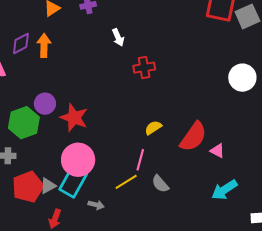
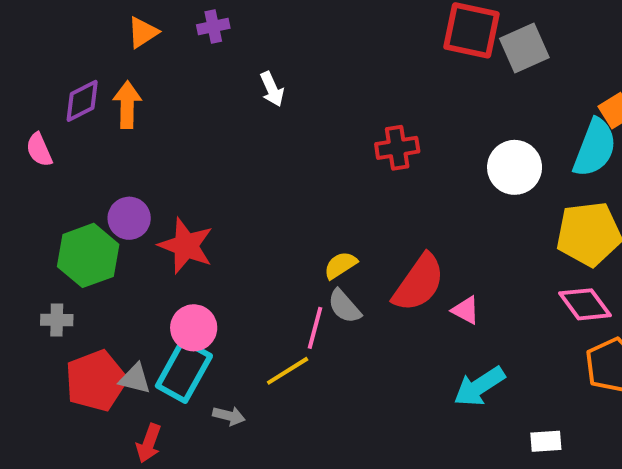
red cross: (144, 68) -> (397, 148), moved
pink circle: (78, 160) -> (194, 328), size x0.7
gray semicircle: (160, 184) -> (344, 306), moved
gray triangle: (48, 186) -> (135, 379), turned 42

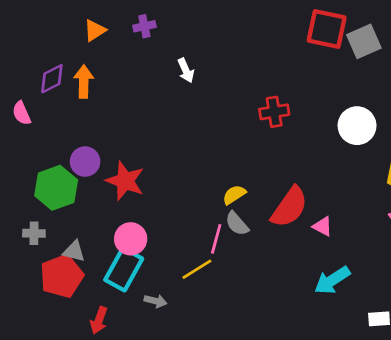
gray triangle: (135, 379) -> (74, 251), moved

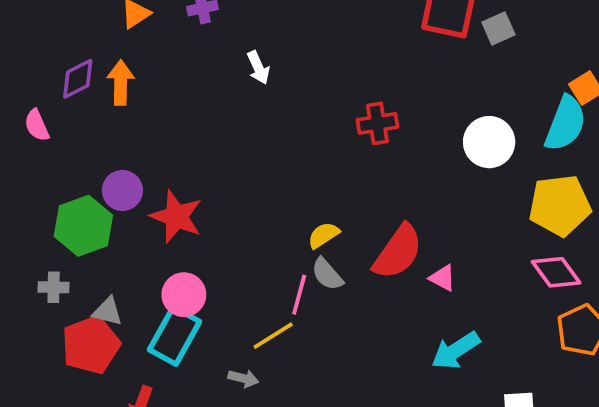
gray square: (364, 41) -> (498, 29), size x0.7
gray arrow: (155, 301) -> (243, 378), moved

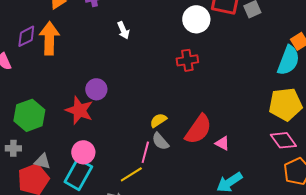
orange arrow: (121, 83) -> (49, 38), size x1.4
white circle: (489, 142) -> (196, 19), moved
purple circle: (122, 190) -> (96, 89), moved

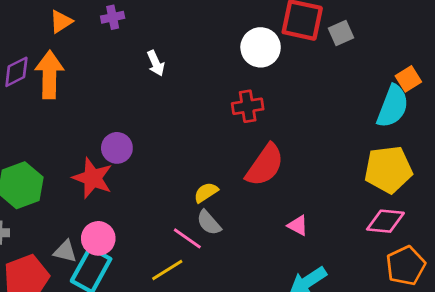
red semicircle: (198, 129) -> (265, 165), moved
pink diamond: (283, 140) -> (385, 221), turned -48
pink line: (145, 152) -> (187, 238), turned -70
gray triangle: (42, 161) -> (65, 251), moved

